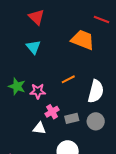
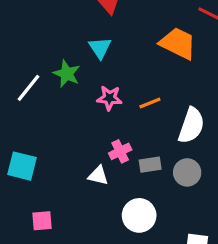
green star: (17, 86) -> (67, 74), moved
pink star: (38, 91) -> (109, 98), moved

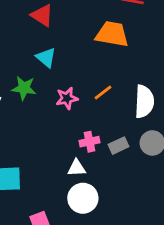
pink cross: (120, 151) -> (89, 142), turned 30
white circle: (139, 215) -> (83, 198), moved

